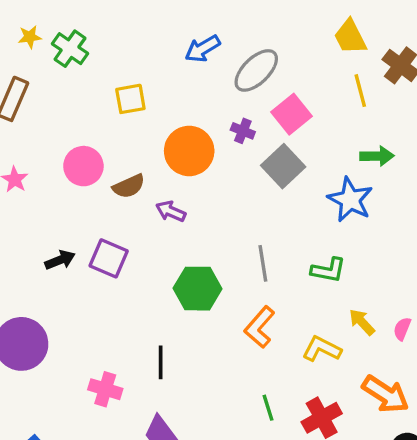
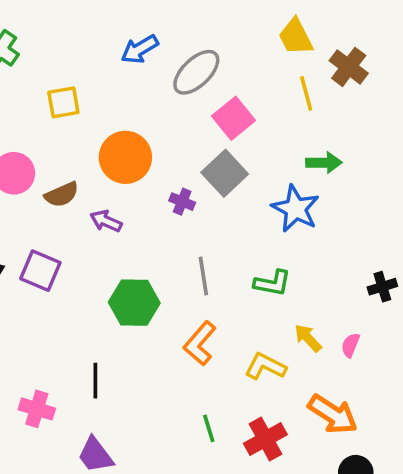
purple cross: (243, 131) -> (182, 202), moved

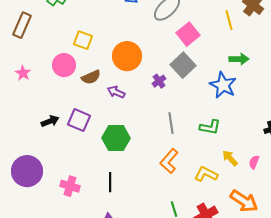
yellow square: (63, 102) -> (83, 40), moved, turned 30
purple cross: (182, 202) -> (159, 81), turned 32
green hexagon: (134, 303) -> (116, 138), moved
pink cross: (37, 409) -> (70, 186), moved

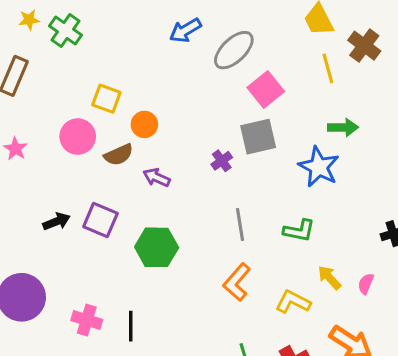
orange circle: (127, 56) -> (144, 124), moved, size x0.6
gray square: (183, 65) -> (258, 137), turned 30
black line: (110, 182) -> (131, 326), moved

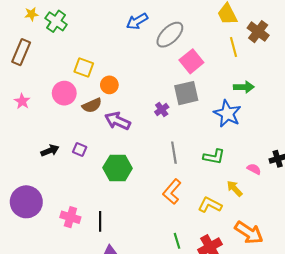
purple arrow: (157, 177) -> (118, 121), size x1.4
purple square: (100, 220) -> (80, 150), size x0.6
pink semicircle: (366, 284) -> (254, 169), moved, turned 96

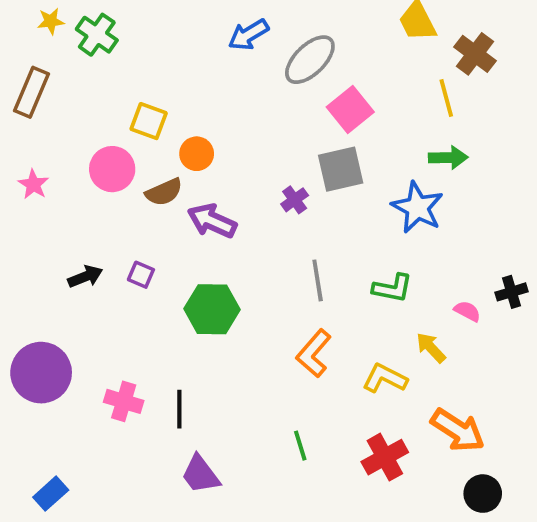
yellow line: (233, 47) -> (446, 98), moved
green line: (177, 241) -> (300, 446), moved

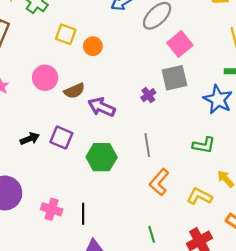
yellow square: (149, 121) -> (66, 34), moved
orange circle: (197, 154) -> (93, 46), moved
purple square: (141, 275) -> (61, 138), size x1.5
gray line: (318, 280) -> (147, 145), moved

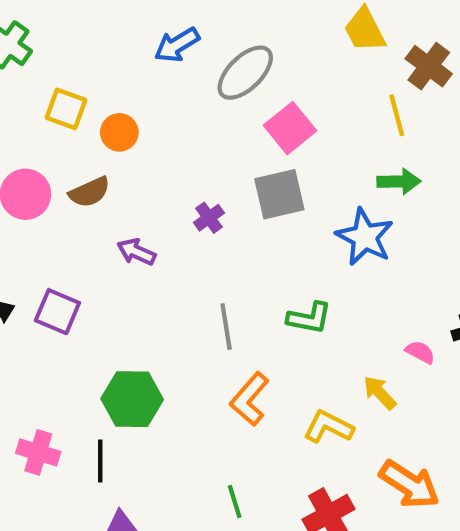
brown semicircle: (74, 91) -> (89, 192), moved
purple cross: (148, 95) -> (209, 218), moved
purple arrow: (102, 107) -> (136, 252), size x0.7
green L-shape: (204, 145) -> (309, 318), moved
green hexagon: (102, 157) -> (132, 399), moved

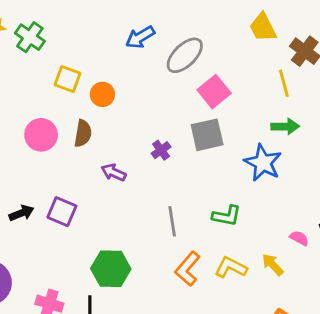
brown semicircle: (89, 192) -> (83, 133), turned -56
yellow L-shape: (328, 427) -> (231, 267), moved

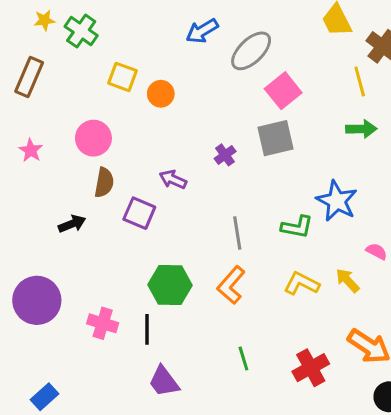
brown semicircle: (83, 133) -> (104, 183), moved
blue star: (263, 163) -> (337, 201), moved
purple square: (62, 212) -> (139, 213), moved
orange L-shape: (188, 269) -> (231, 285), moved

